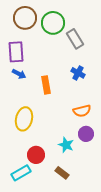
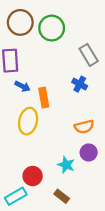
gray rectangle: (75, 39) -> (89, 55), moved
blue arrow: (19, 74) -> (22, 86), moved
yellow ellipse: (24, 119) -> (28, 121), moved

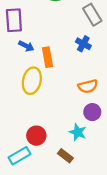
cyan star: (66, 165) -> (78, 132), moved

